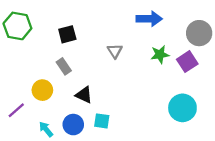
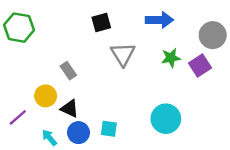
black square: (67, 34) -> (101, 22), moved
gray triangle: (115, 51) -> (123, 54), size x1.5
black triangle: (84, 95) -> (70, 109), moved
cyan circle: (182, 108) -> (166, 119), moved

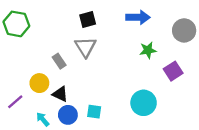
gray triangle: (123, 54) -> (85, 47), moved
purple square: (200, 66) -> (173, 71), moved

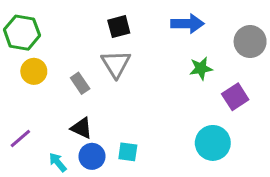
yellow circle: (39, 83) -> (34, 71), moved
cyan circle: (144, 103) -> (213, 143), moved

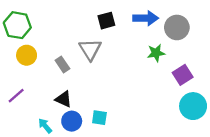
black square: (119, 27) -> (106, 21), moved
gray circle: (250, 42) -> (177, 27), moved
purple line: (20, 138) -> (16, 96), moved
cyan circle: (213, 143) -> (193, 106), moved

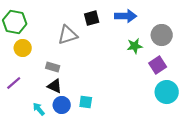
gray circle: (177, 27) -> (162, 35), moved
gray triangle: (90, 49) -> (68, 35), moved, turned 45
gray rectangle: (62, 64) -> (53, 67), moved, turned -40

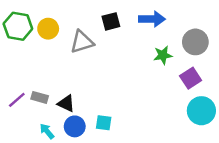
yellow circle: (23, 48) -> (48, 29), moved
gray rectangle: (53, 67) -> (40, 97), moved

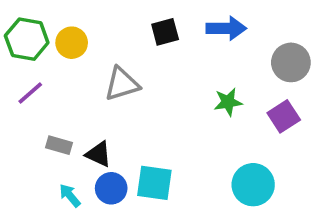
gray triangle: (82, 42) -> (122, 84), moved
green star: (163, 55) -> (228, 102), moved
purple line: (17, 100) -> (30, 93), moved
cyan circle: (201, 111) -> (253, 185), moved
cyan square: (104, 123) -> (154, 183), size x1.5

